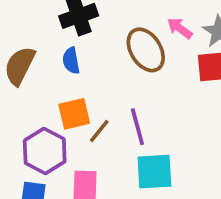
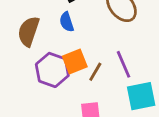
purple hexagon: (45, 151) -> (52, 70), moved

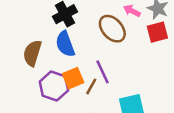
blue semicircle: (67, 22) -> (65, 44), size x1.5
purple line: (124, 64) -> (102, 72), moved

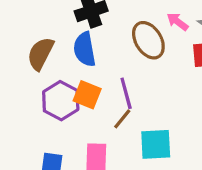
orange square: (73, 78) -> (87, 95), turned 35
brown line: (91, 86) -> (122, 119), moved

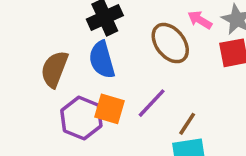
purple line: (126, 93) -> (152, 103), turned 64
brown line: (122, 119) -> (187, 124), moved

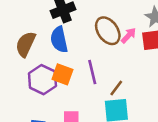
pink arrow: (200, 20) -> (129, 35), moved, turned 98
purple line: (152, 103) -> (92, 72), turned -60

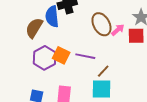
blue semicircle: (59, 40) -> (52, 17), moved
purple line: (92, 72) -> (85, 56), turned -72

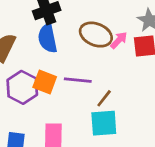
blue semicircle: (52, 17) -> (48, 38), moved
brown ellipse: (101, 24) -> (96, 35), turned -35

